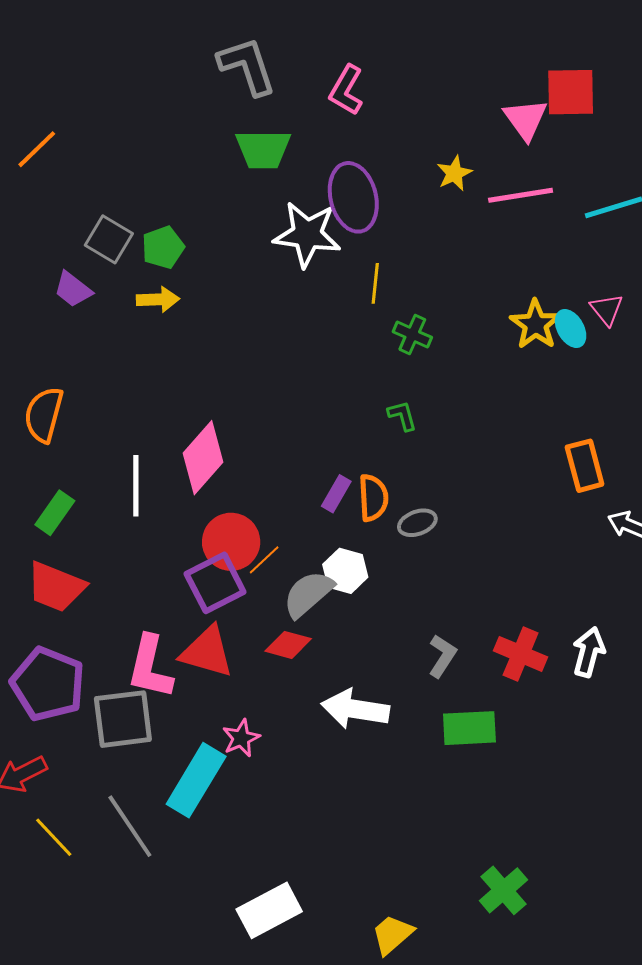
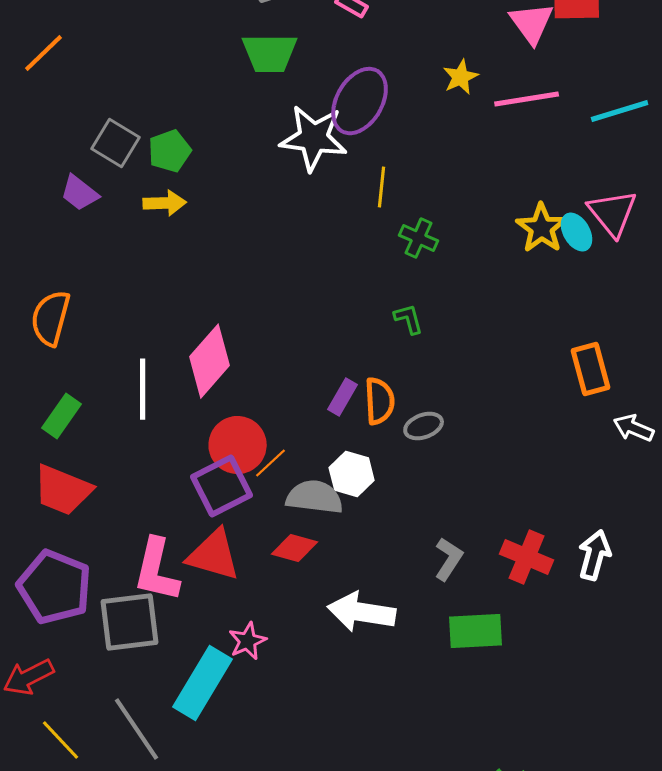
purple ellipse: (353, 197) -> (360, 101), turned 44
pink triangle: (607, 309) -> (613, 213), size x1.5
gray semicircle: (308, 594) -> (315, 497), turned 48

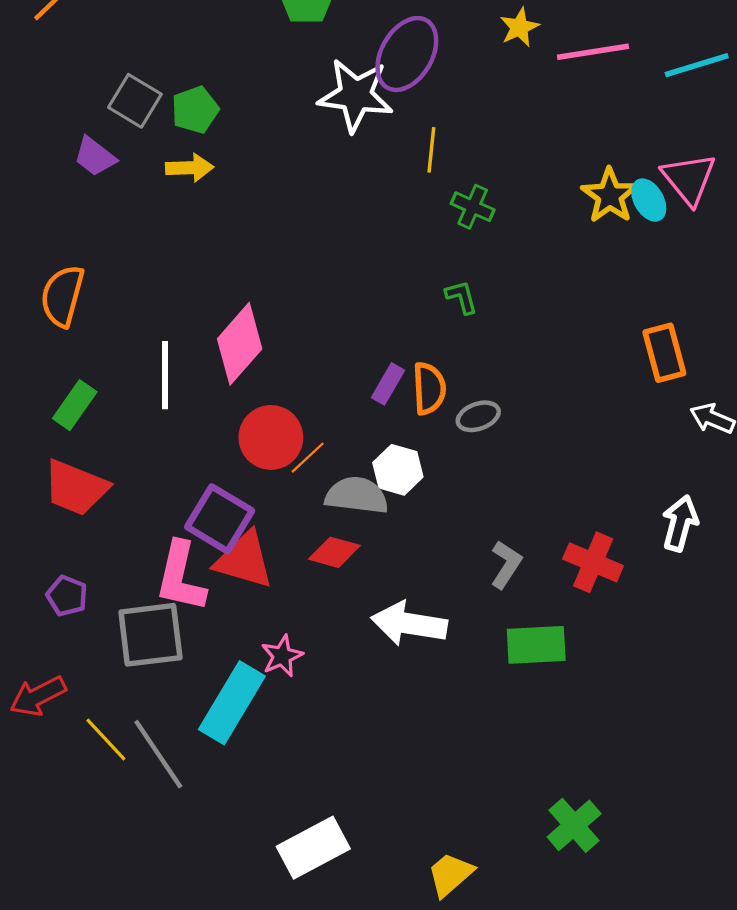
purple square: (222, 486) -> (220, 519), moved, turned -32
white arrow: (595, 555) -> (680, 523), moved
purple pentagon: (55, 587) -> (67, 596), size x0.5
yellow line: (61, 740) -> (106, 740), moved

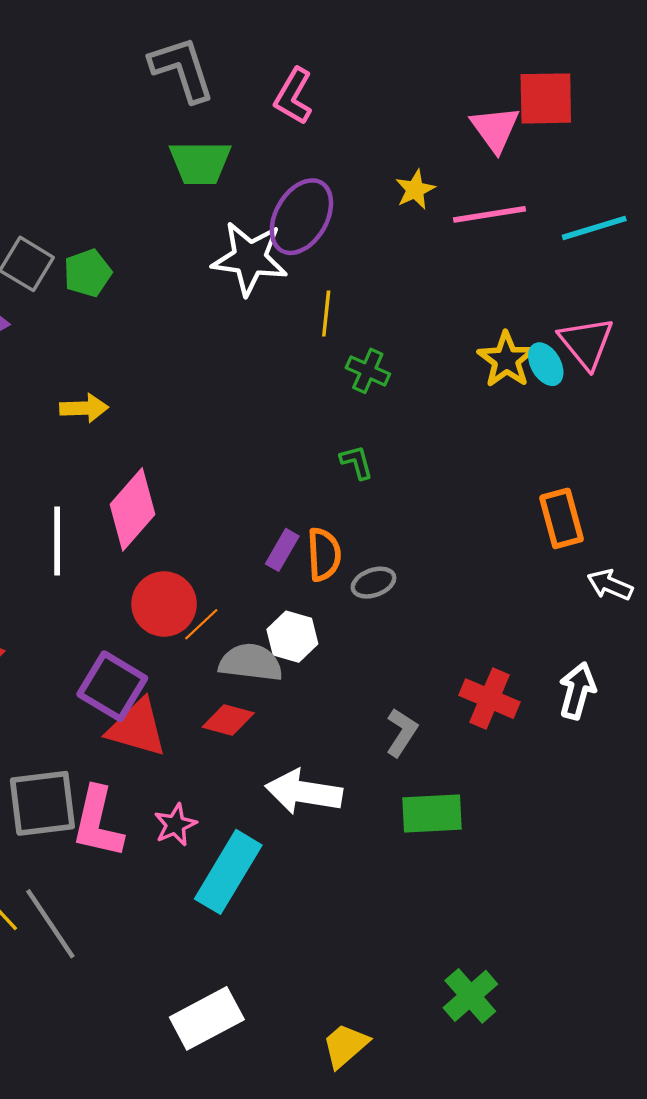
yellow arrow: (190, 168) -> (84, 408), moved
red cross: (593, 562) -> (489, 699), moved
pink L-shape: (181, 577) -> (98, 822), moved
cyan rectangle: (232, 703) -> (228, 872), moved

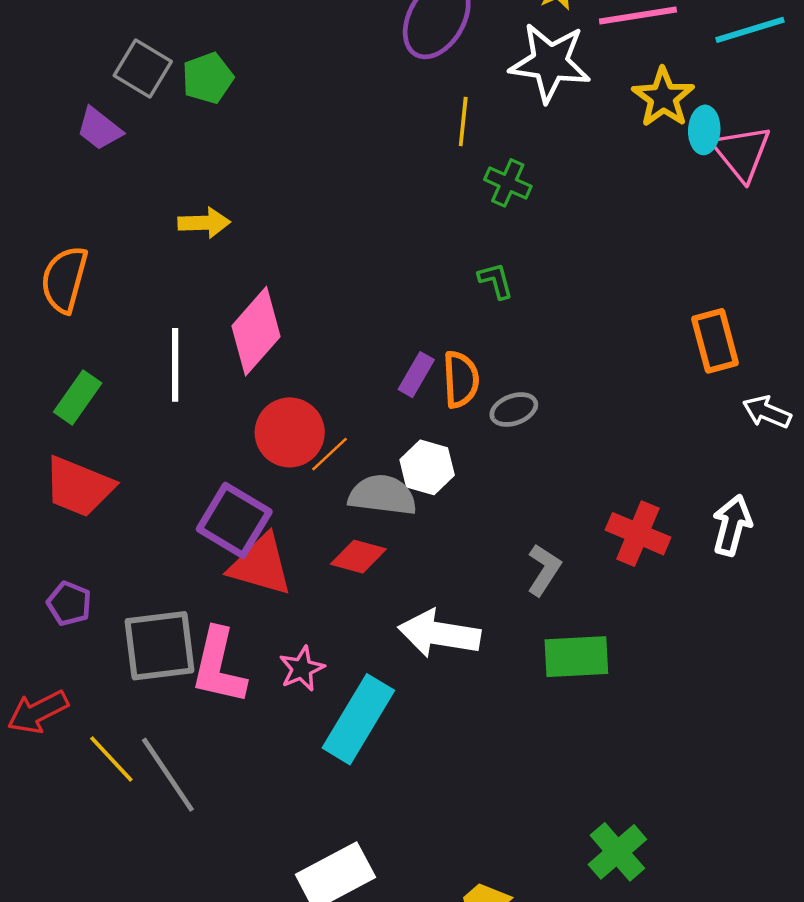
white star: (250, 258) -> (550, 62), moved
yellow star: (506, 360) -> (663, 97), moved
cyan ellipse: (546, 364) -> (704, 130), moved, turned 33

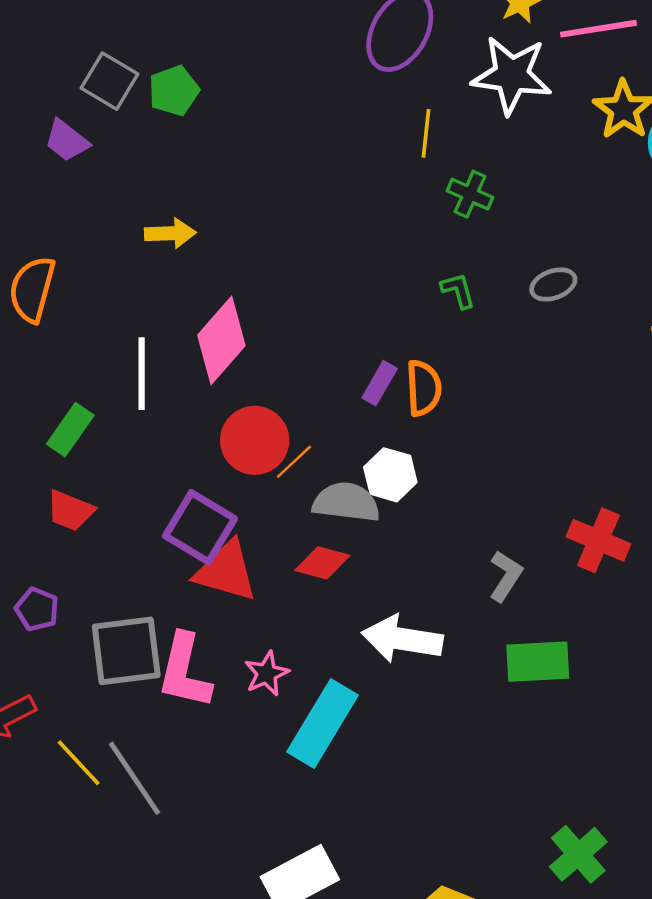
green rectangle: (78, 397) -> (70, 430), moved
gray ellipse: (514, 410) -> (553, 284), moved
red trapezoid: (79, 487) -> (70, 511), moved, size x0.7

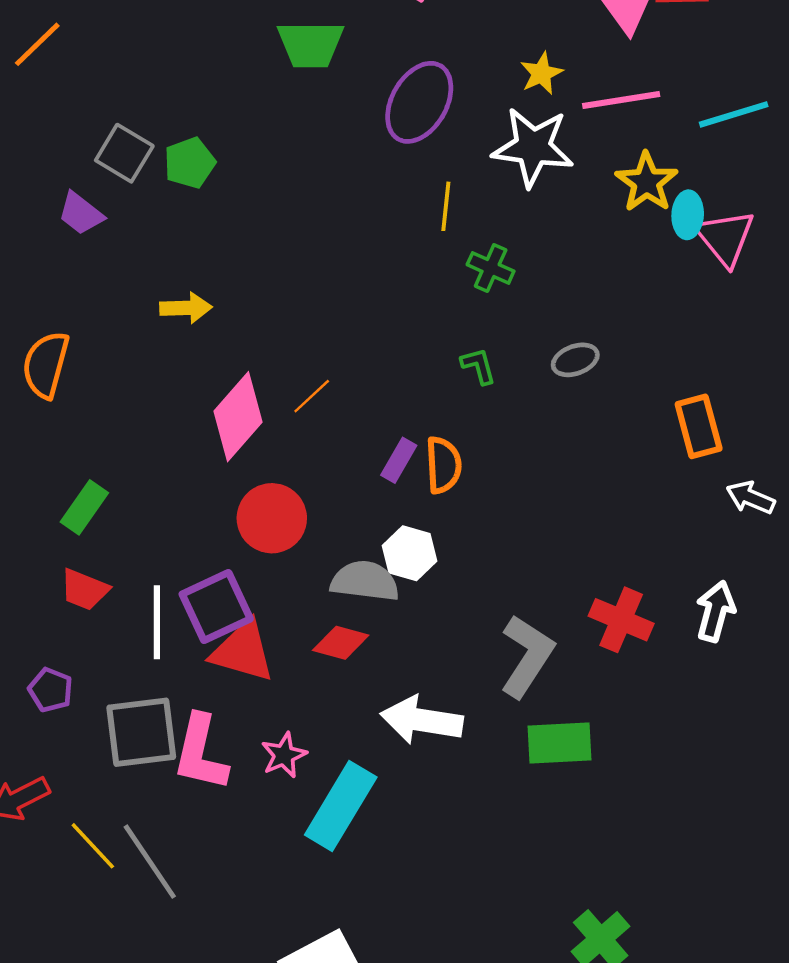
white line: (142, 374) -> (157, 622), moved
orange line: (294, 462) -> (312, 396), moved
purple square: (200, 527) -> (216, 606), turned 34
gray L-shape: (506, 576) -> (527, 656), size x1.6

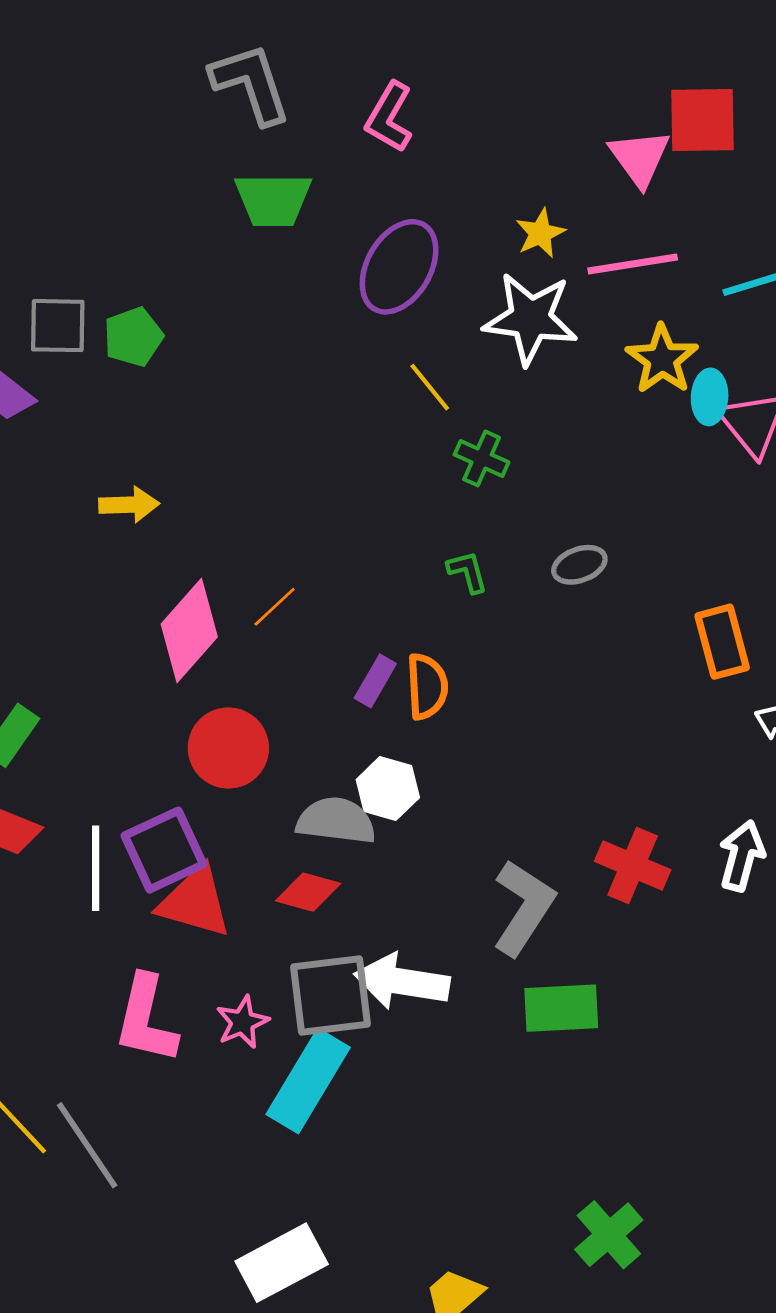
gray square: (124, 153) -> (58, 326), turned -30
yellow line: (446, 206) -> (430, 387), turned -45
gray square: (141, 732) -> (330, 996), moved

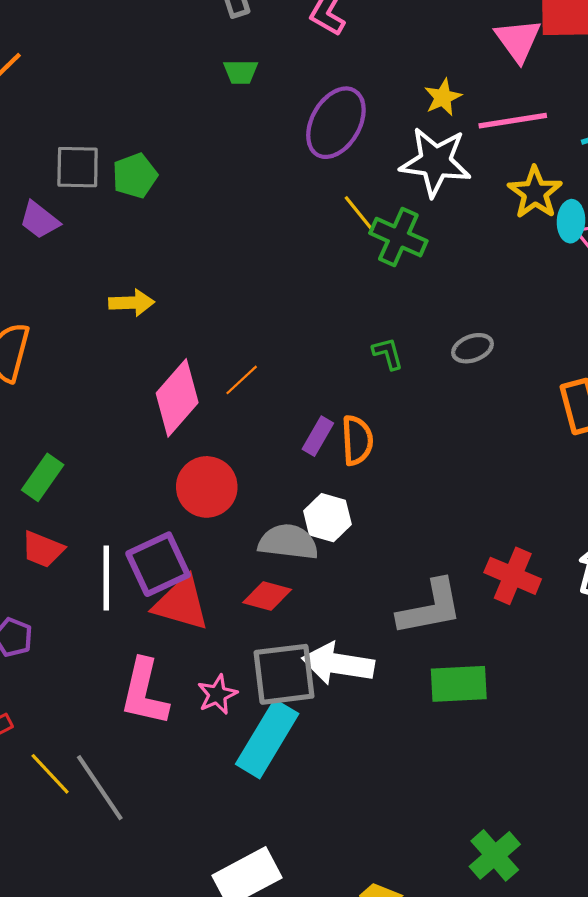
green trapezoid: (273, 200) -> (241, 72), size x0.6
green cross: (482, 458) -> (398, 237), moved, size x1.4
gray L-shape: (524, 907) -> (430, 608), turned 46

